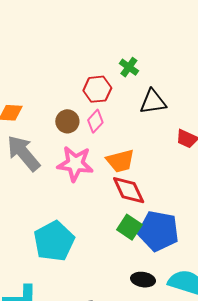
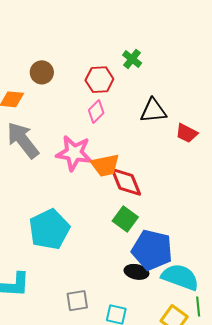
black triangle: (153, 102) -> (153, 111), moved
brown circle: (67, 121) -> (42, 72), moved
orange trapezoid: (120, 161) -> (105, 165), moved
blue pentagon: (158, 231) -> (152, 250), moved

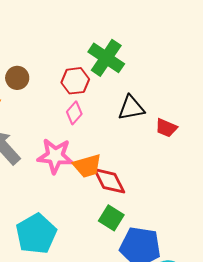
green cross: (132, 59) -> (106, 58), size x1.8

